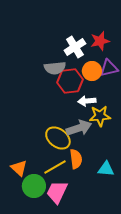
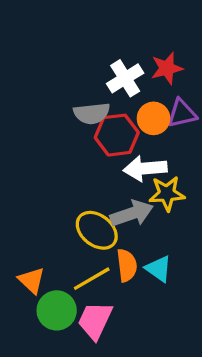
white arrow: (87, 101) -> (145, 168), size x1.4
cyan triangle: (106, 169) -> (159, 269), moved, turned 30

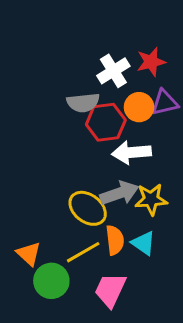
yellow star: (167, 194) -> (151, 199), moved
pink trapezoid: (95, 320) -> (110, 290), moved

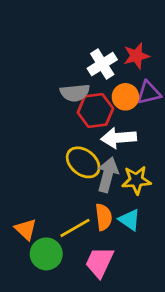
gray arrow: (119, 193) -> (108, 175), turned -56
yellow ellipse: (88, 208) -> (83, 162), moved

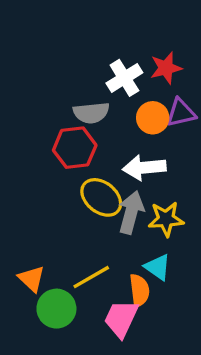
red hexagon: (95, 110) -> (75, 148), moved
orange semicircle: (104, 217) -> (139, 290), moved

